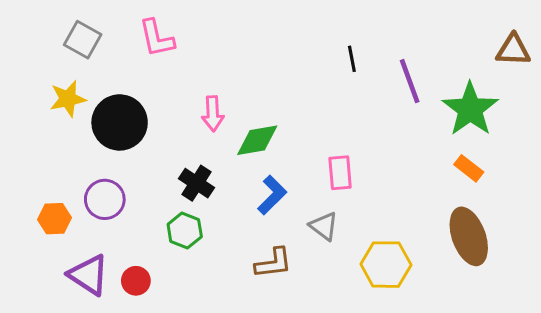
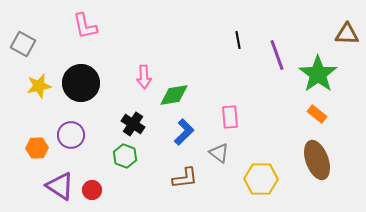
pink L-shape: (157, 38) -> (85, 26), moved
gray square: (83, 40) -> (23, 44), moved
yellow star: (68, 99) -> (39, 86), moved

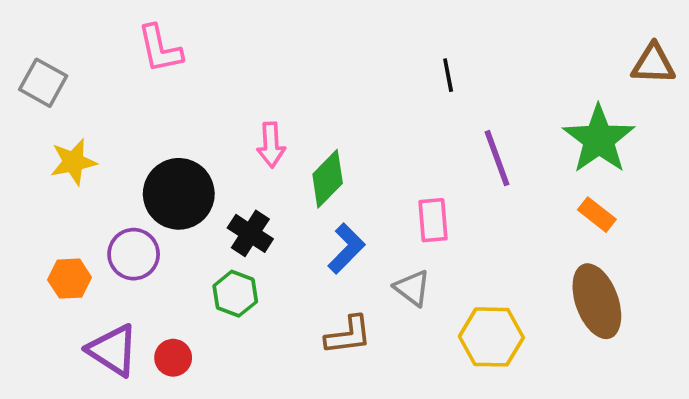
purple line: (277, 55) -> (497, 158), moved
black circle: (81, 83) -> (179, 194), moved
green diamond: (174, 95) -> (328, 179), turned -36

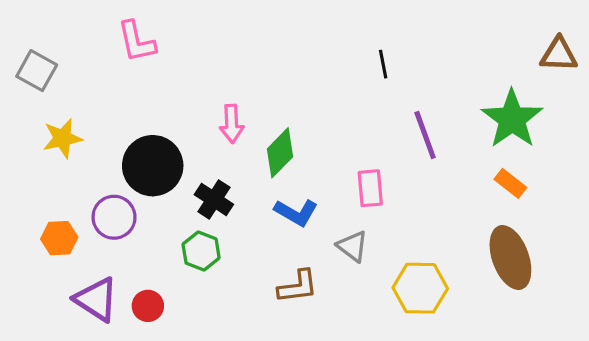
blue L-shape: (346, 248) -> (296, 212), turned 75

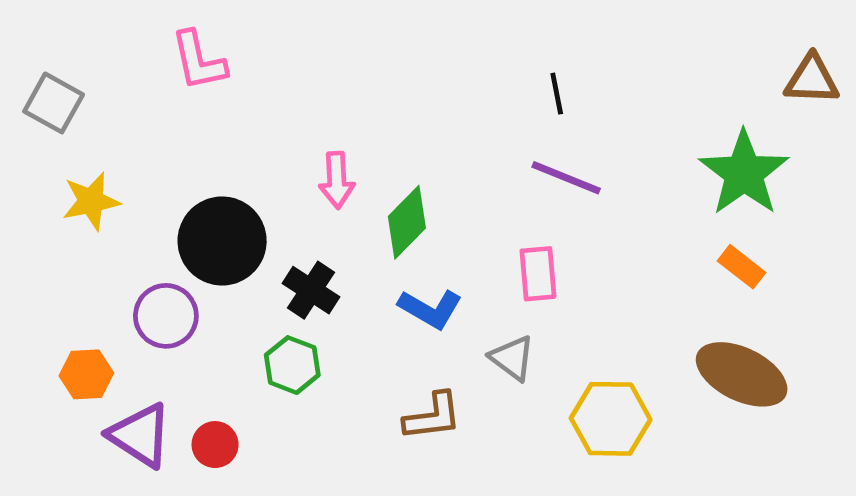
purple line: (425, 135) -> (566, 178), moved, turned -48
orange hexagon: (59, 238) -> (86, 374), moved
brown ellipse: (510, 258) -> (742, 374), turned -44

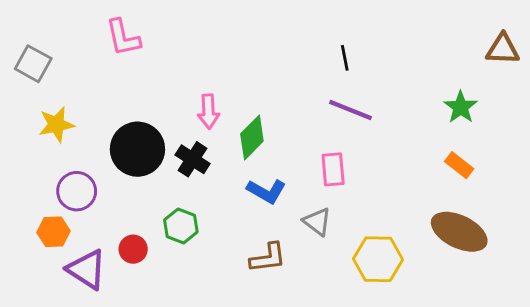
green star: (744, 173) -> (461, 107), size x0.6
black cross: (311, 290) -> (193, 159), moved
purple circle: (166, 316) -> (77, 191), moved
red circle: (215, 445) -> (133, 249), moved

